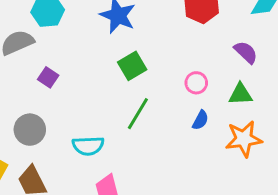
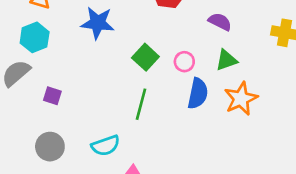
green square: (132, 66) -> (145, 57), moved
blue semicircle: (200, 120) -> (198, 93), size x1.6

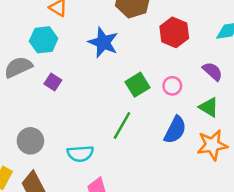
green triangle: (226, 60) -> (209, 107), turned 35
pink circle: (184, 62) -> (172, 86), moved
purple square: (52, 96) -> (53, 82), moved

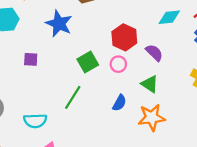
red hexagon: (174, 32) -> (124, 37), moved
purple square: (53, 82) -> (31, 59), moved, turned -32
blue semicircle: (175, 130) -> (119, 103), size x0.7

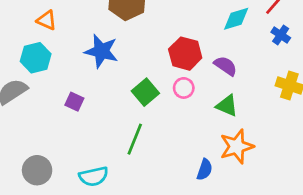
purple square: (31, 59) -> (74, 102), turned 32
blue semicircle: (119, 103) -> (205, 170), moved

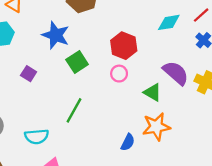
purple semicircle: (225, 66) -> (176, 73), moved, size x1.4
green square: (145, 92) -> (77, 62), moved

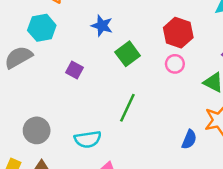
blue star: (56, 35) -> (102, 26), size x0.7

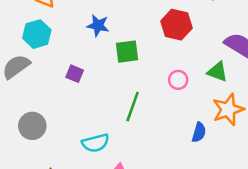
green square: (128, 54) -> (127, 52), turned 35
pink circle: (175, 64) -> (178, 80), moved
gray circle: (37, 130) -> (32, 126), moved

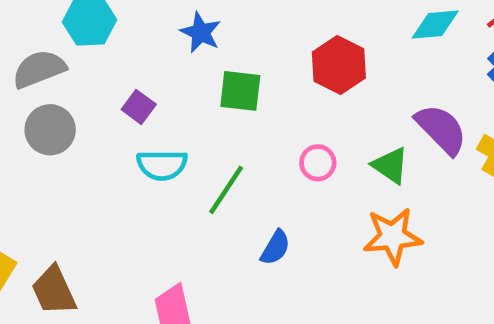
gray circle: (32, 126) -> (50, 130), moved
blue semicircle: (199, 132) -> (275, 248), moved
cyan semicircle: (95, 143) -> (162, 165), moved

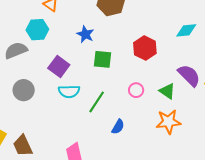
purple square: (139, 107) -> (59, 66), size x1.5
gray circle: (50, 130) -> (24, 90), moved

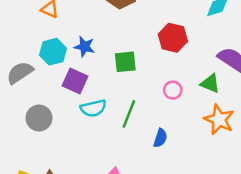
cyan hexagon: (37, 30) -> (53, 52), moved
blue star: (85, 34) -> (84, 47), moved
orange star: (168, 122) -> (219, 120), turned -30

